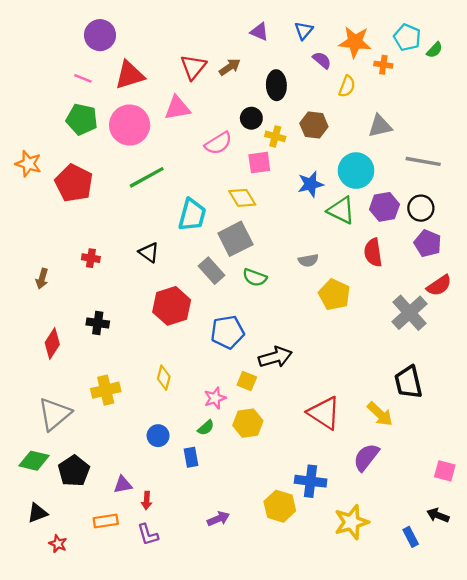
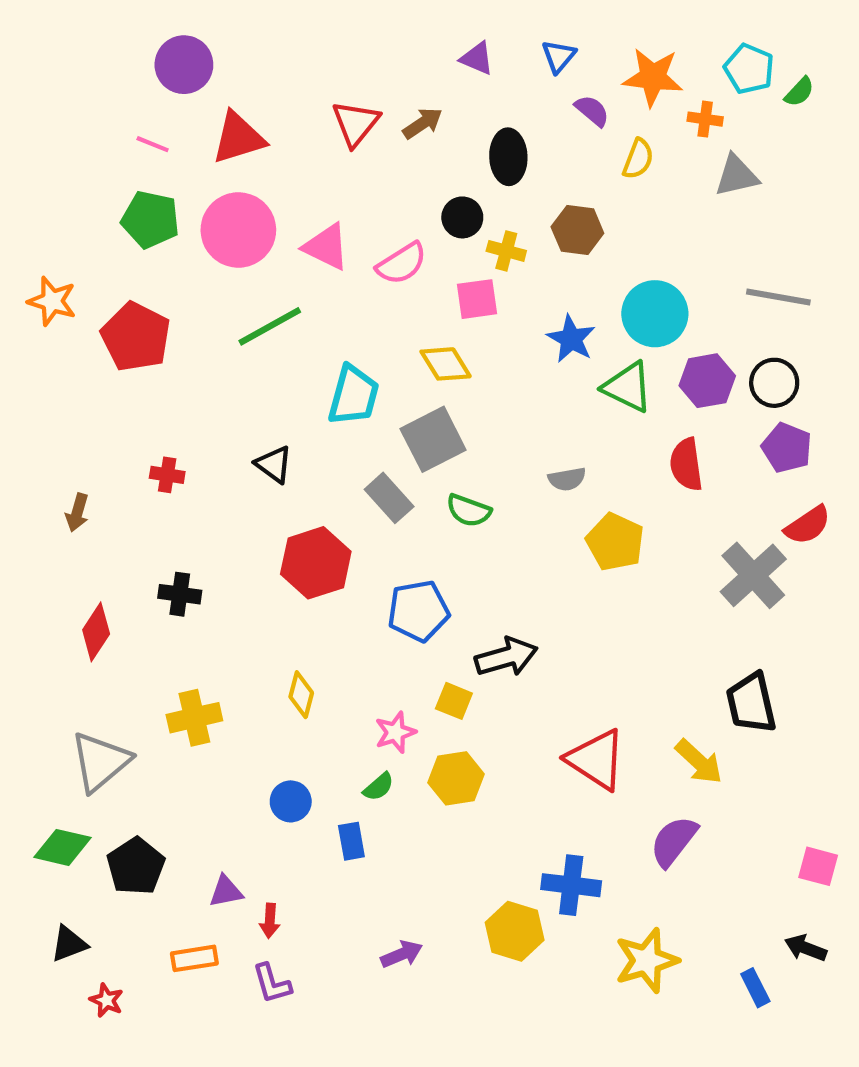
pink triangle: (177, 108) -> (326, 247), moved, turned 36
gray triangle: (380, 126) -> (737, 176), moved
blue star: (311, 184) -> (571, 339), turned -30

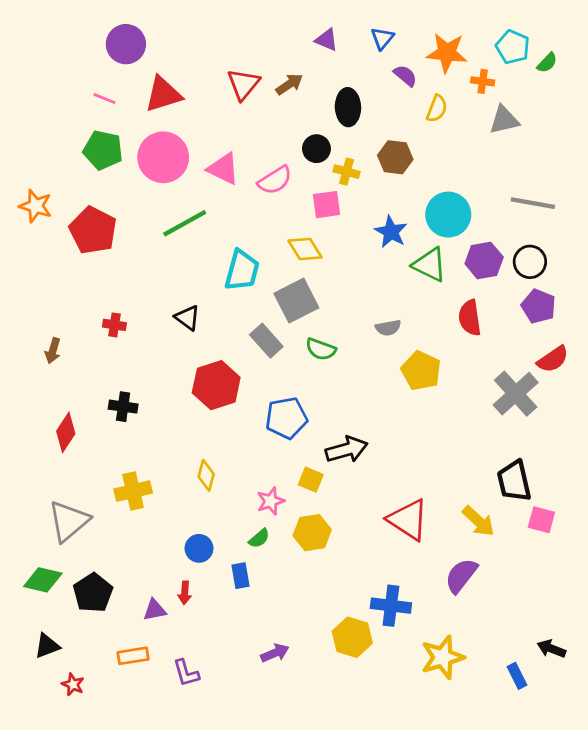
pink square: (818, 866) -> (541, 520), moved
red arrow: (270, 921) -> (185, 593), moved

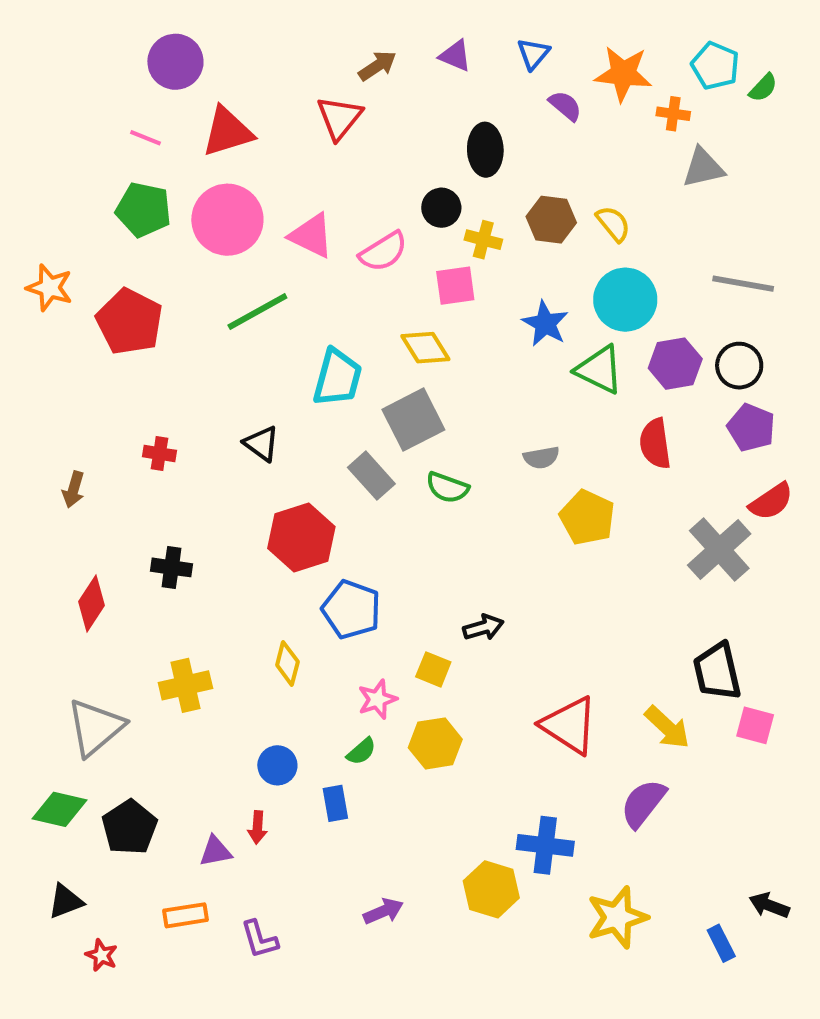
brown arrow: (289, 84) -> (377, 66), moved
yellow semicircle: (437, 109) -> (613, 224), moved, turned -60
blue pentagon: (286, 418) -> (351, 609), moved, turned 30
black arrow: (347, 450) -> (483, 627), size x0.7

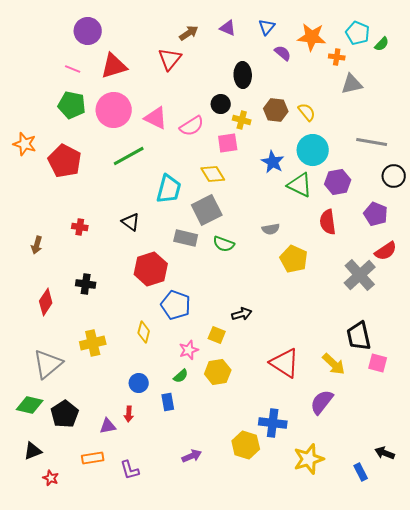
black circle: (739, 366) -> (394, 176), moved
gray rectangle: (371, 476) -> (186, 238), turned -35

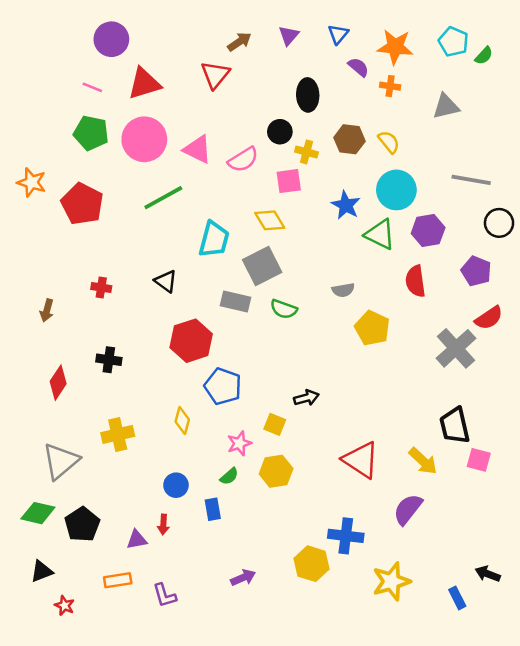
purple triangle: (228, 28) -> (289, 35), turned 48
orange cross: (337, 57) -> (390, 86), moved

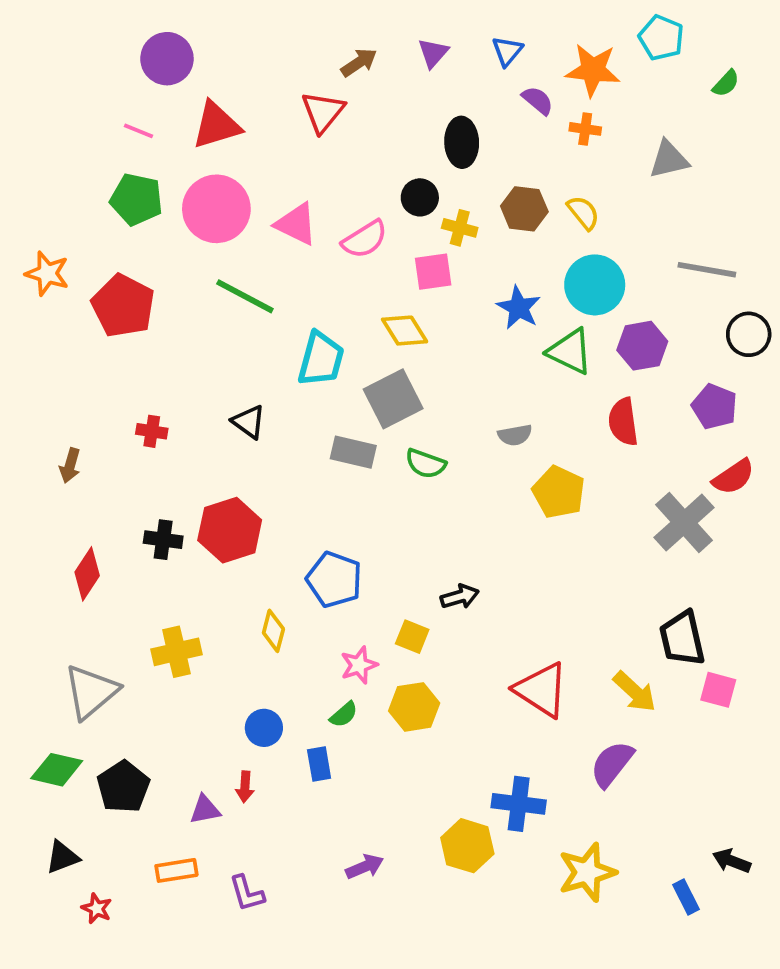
cyan pentagon: (453, 42) -> (661, 38), moved
green line: (163, 198) -> (245, 296), turned 57
red hexagon: (191, 341) -> (230, 530), moved

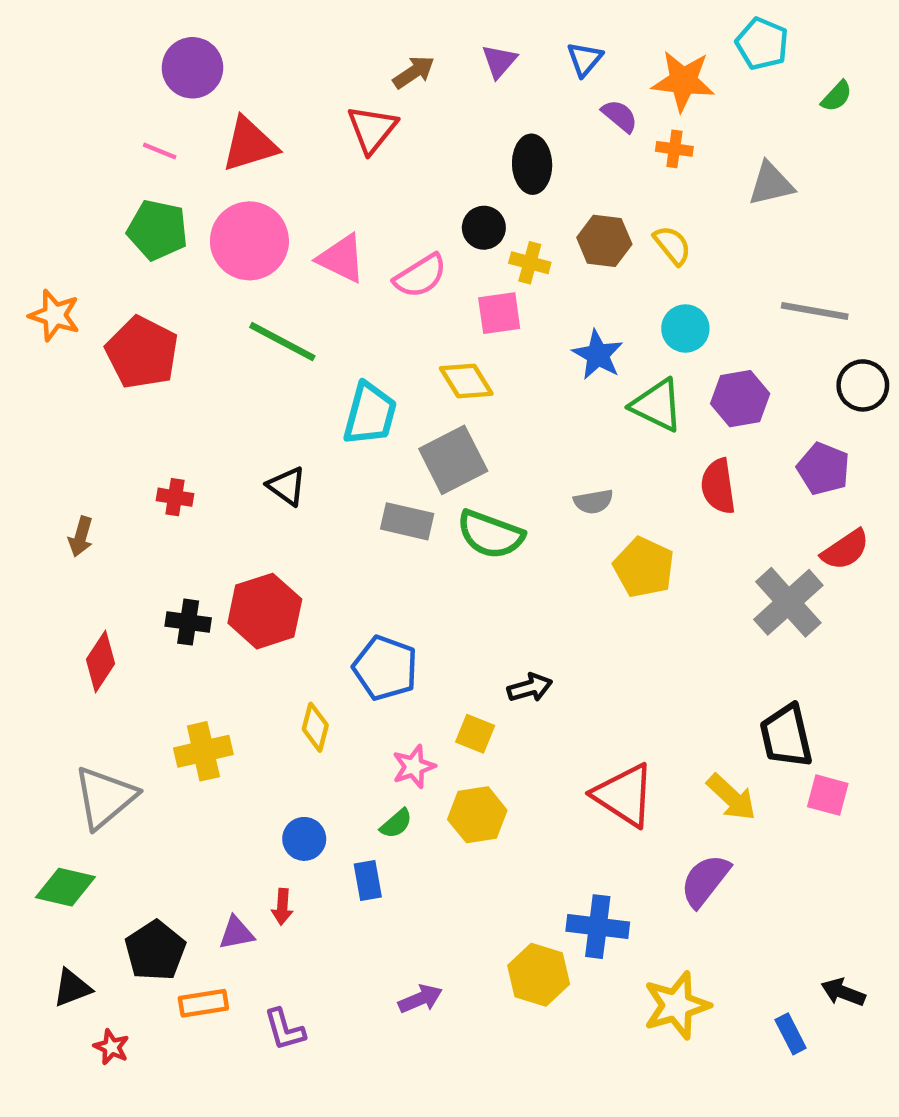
cyan circle: (595, 285) -> (685, 328), size x0.7
green semicircle: (426, 464) -> (490, 534), size x1.4
black pentagon: (123, 787) -> (155, 951), moved

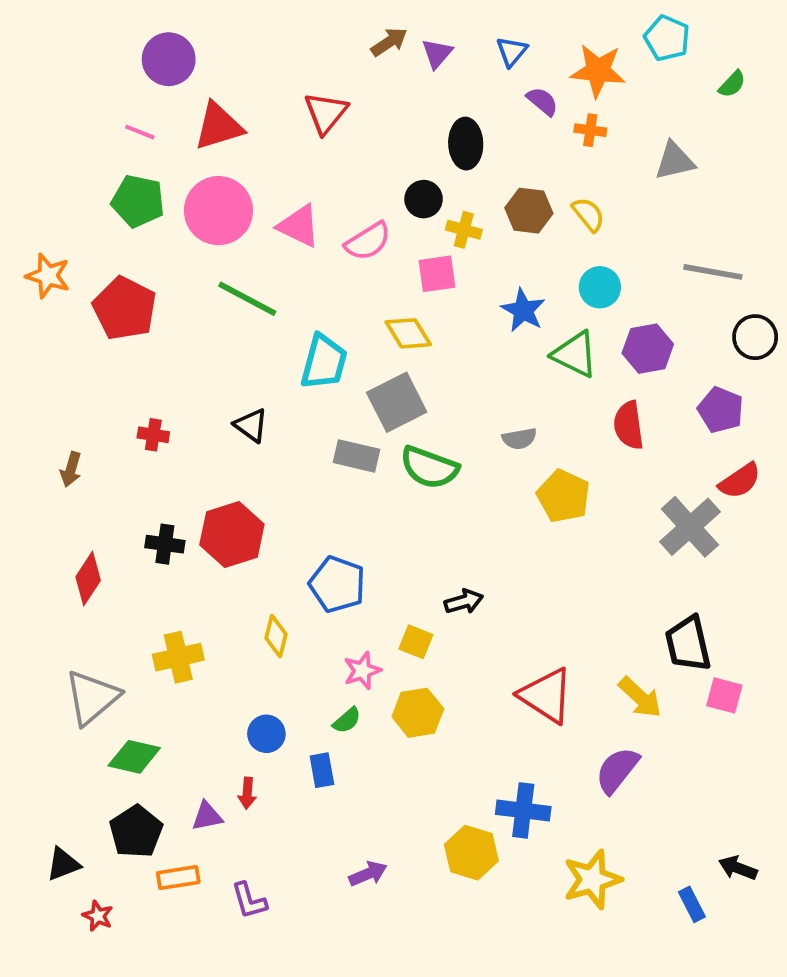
brown arrow: (414, 72) -> (389, 42), moved
green diamond: (65, 887) -> (134, 757), moved

